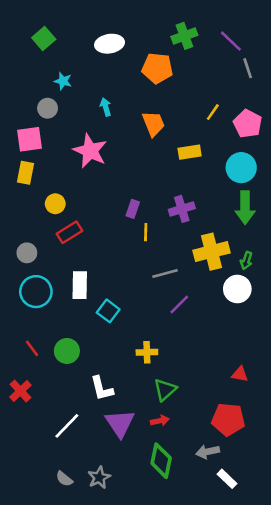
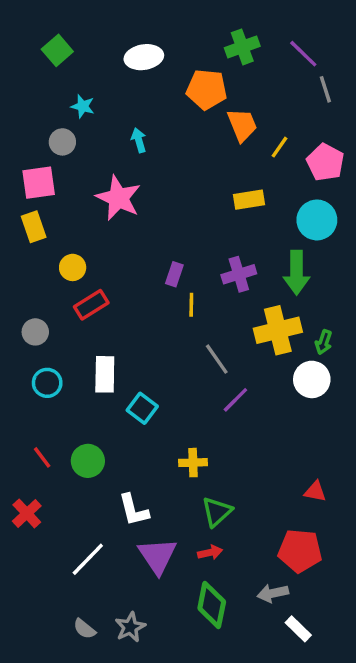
orange trapezoid: (153, 124) -> (242, 125), moved
yellow rectangle: (26, 173) -> (34, 227), turned -30
green arrow: (245, 208) -> (297, 273), moved
gray line: (165, 273) -> (217, 359), turned 70
cyan circle: (36, 292) -> (47, 383), size x0.7

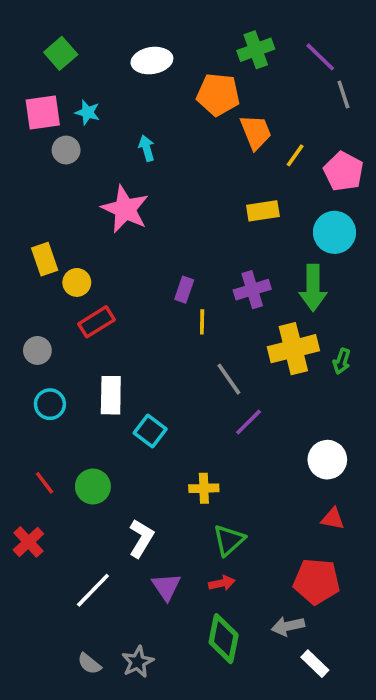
pink square: (39, 183) -> (43, 112), moved
yellow rectangle: (34, 227) -> (45, 259), moved
white circle: (312, 379) -> (327, 460), moved
white L-shape: (134, 510) -> (141, 538), turned -135
purple triangle: (157, 556) -> (166, 587), size x0.7

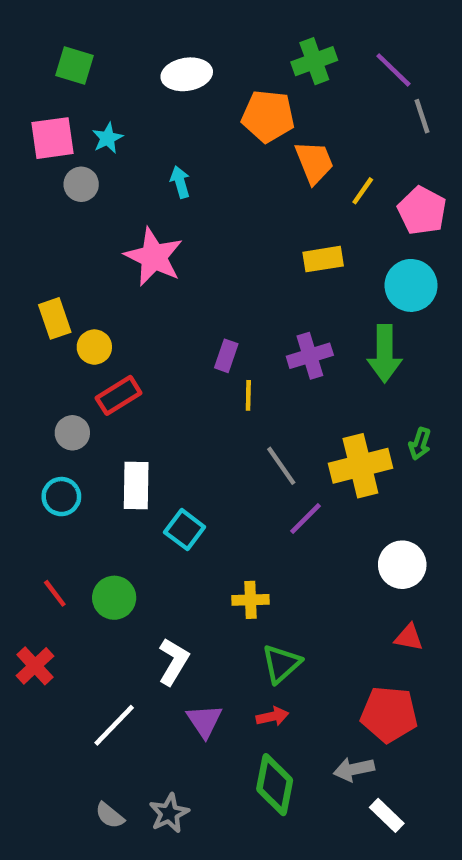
green square: (61, 53) -> (75, 66), turned -32
cyan star: (88, 112) -> (108, 138), turned 30
yellow cross: (293, 349) -> (360, 466), moved
gray circle: (37, 350) -> (72, 433), moved

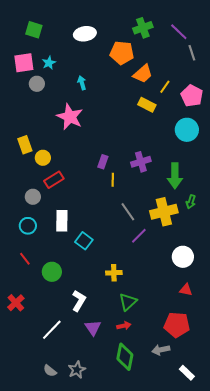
orange trapezoid: (314, 162) -> (143, 74), turned 70
yellow rectangle: (323, 259) -> (147, 105), moved, turned 36
green arrow: (385, 354) -> (175, 176), moved
red line: (55, 593) -> (25, 259), moved
white rectangle: (387, 815) -> (187, 373), moved

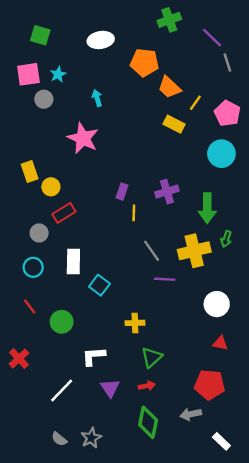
green cross: (143, 28) -> (169, 20), moved
orange trapezoid: (143, 74) -> (169, 87), turned 85
purple line: (139, 236) -> (165, 279), turned 48
white L-shape: (79, 301) -> (94, 356), turned -125

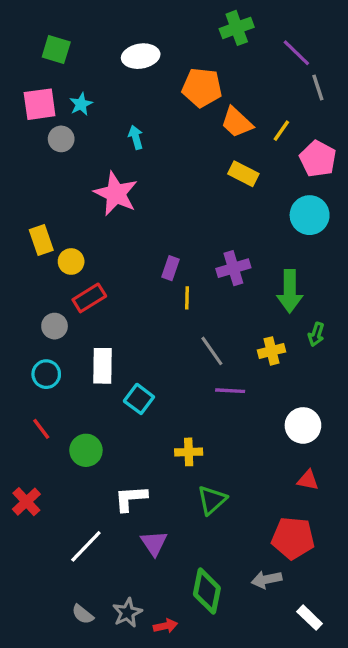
yellow line: (195, 103) -> (281, 131), moved
yellow cross: (194, 251) -> (271, 351), size x0.6
red arrow: (147, 386) -> (165, 626), moved

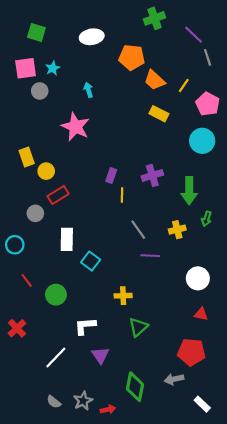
cyan circle: (46, 374) -> (15, 245), moved

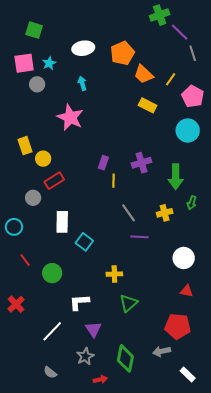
green cross: (155, 18) -> (160, 15), moved
white ellipse: (92, 37) -> (83, 48), moved
orange pentagon: (132, 57) -> (122, 53), turned -30
gray star: (83, 401) -> (85, 356), moved

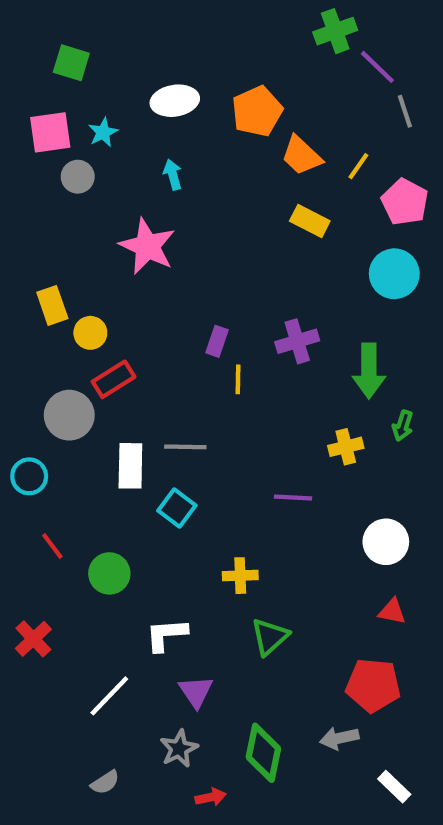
gray circle: (33, 198) -> (69, 415), size x1.5
gray line: (128, 213) -> (185, 447), moved, turned -54
gray semicircle: (50, 372) -> (105, 782), turned -72

